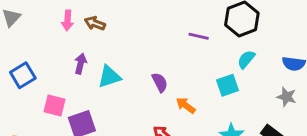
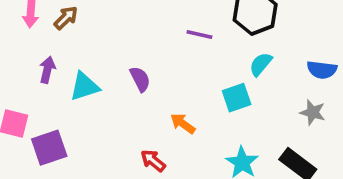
brown arrow: (95, 23) -> (66, 18), turned 114
purple semicircle: (160, 82) -> (140, 79), moved

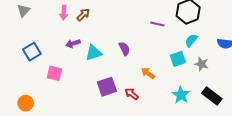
purple arrow: (47, 70) -> (73, 43), turned -120
gray star: (313, 112) -> (202, 64), moved
purple square: (49, 148) -> (107, 87), moved

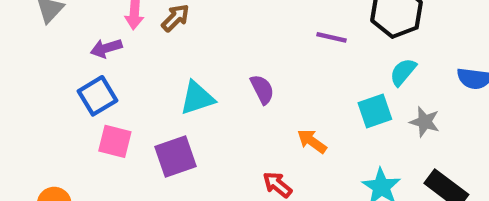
purple arrow: (73, 43) -> (106, 48), moved
blue square: (32, 52) -> (98, 96), moved
purple square: (107, 87) -> (176, 156), moved

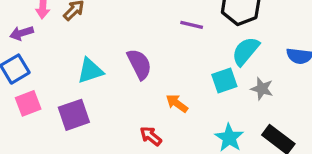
cyan semicircle: (403, 72) -> (246, 51), size x1.4
purple semicircle: (262, 89) -> (139, 64), size x1.4
pink square: (115, 141) -> (28, 103), turned -35

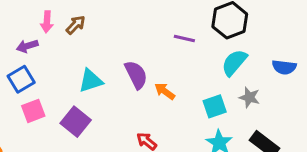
cyan square: (224, 80) -> (215, 106), moved
orange arrow: (177, 103) -> (165, 91), moved
purple square: (74, 115) -> (76, 122), turned -32

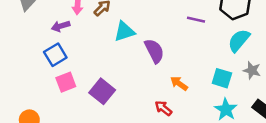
cyan triangle: (91, 81) -> (124, 31), moved
orange arrow: (165, 91) -> (179, 83), moved
cyan square: (215, 106) -> (222, 78), turned 36

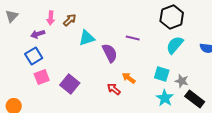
purple line: (196, 20) -> (133, 38), moved
gray star: (252, 70) -> (182, 81), moved
red arrow: (163, 108) -> (114, 89), moved

